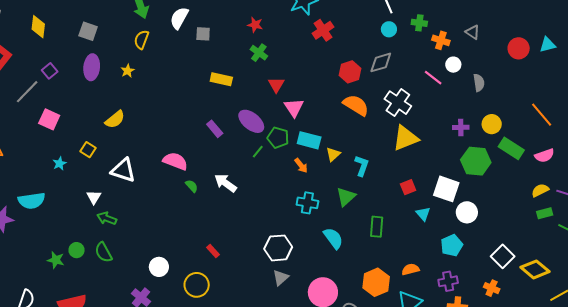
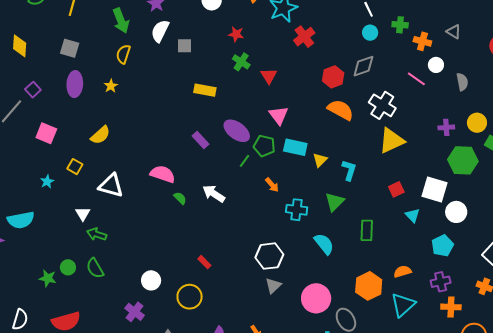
red triangle: (276, 85) -> (269, 76), moved
pink square: (49, 119) -> (46, 133), moved
orange arrow: (301, 165) -> (272, 185), moved

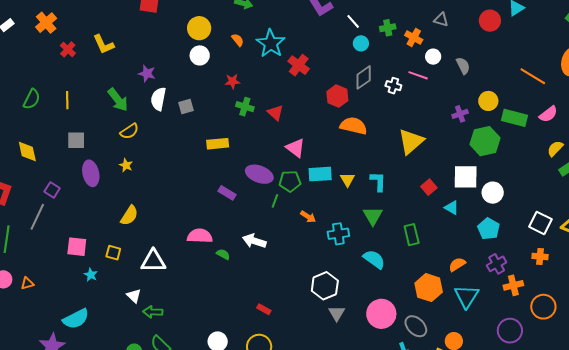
orange cross: (422, 41) -> (414, 38), turned 30
yellow semicircle: (123, 54) -> (129, 131), turned -126
white cross: (382, 105) -> (393, 86), moved, size x0.6
pink square: (46, 133) -> (77, 247), moved

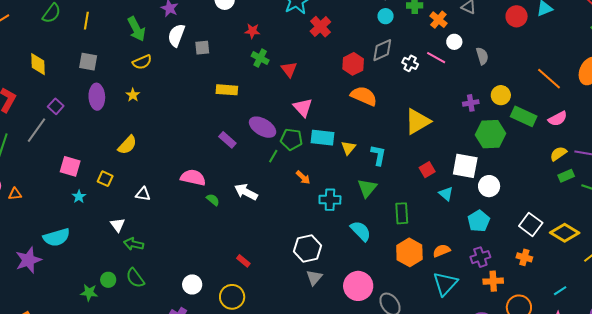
white triangle: (153, 261) -> (143, 194), size x0.6
orange hexagon: (429, 288) -> (409, 252), moved

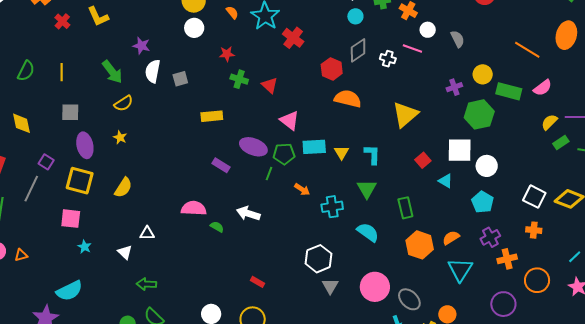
yellow square: (105, 179) -> (80, 181), moved, size x1.8
white triangle: (118, 225) -> (125, 252), moved

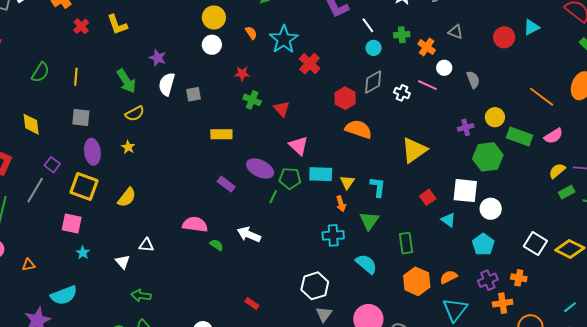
orange arrow: (302, 189) -> (341, 204), moved, turned 35
orange cross: (534, 230) -> (519, 278), moved
orange triangle: (21, 255) -> (29, 265), moved

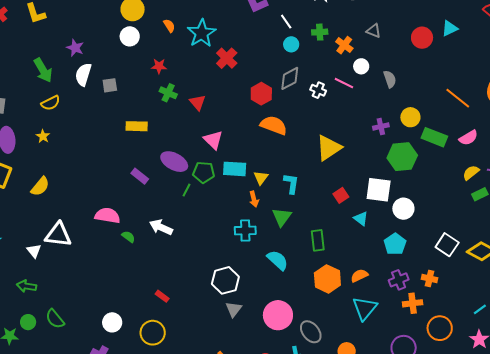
white triangle: (146, 245) -> (58, 235), size x1.8
green arrow: (141, 296) -> (26, 286), moved

